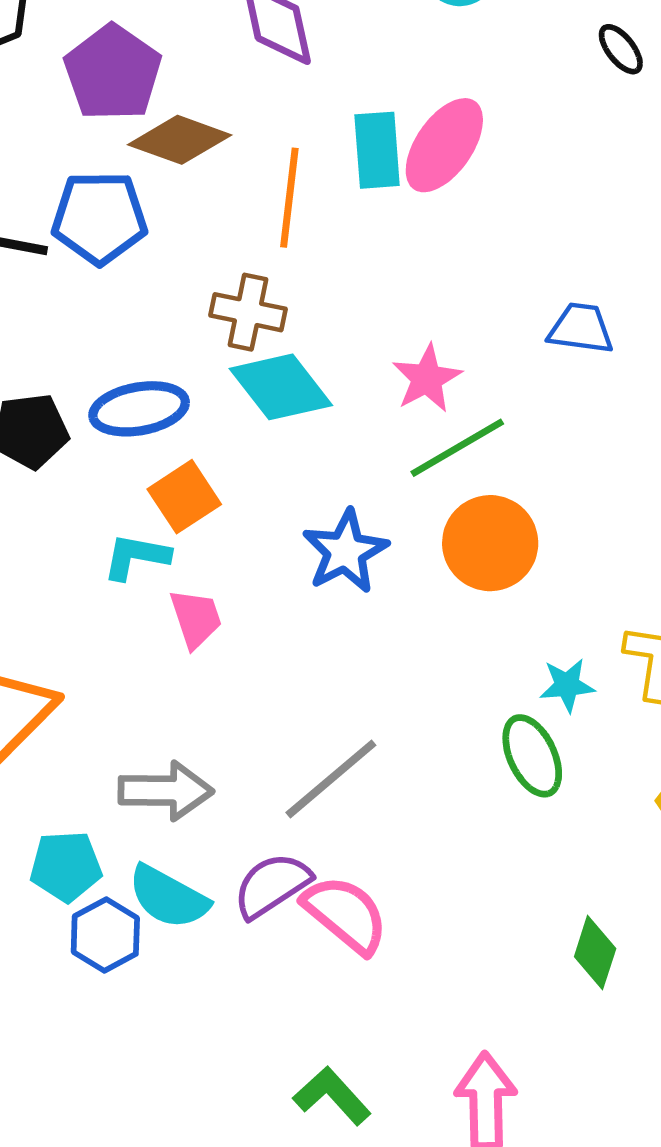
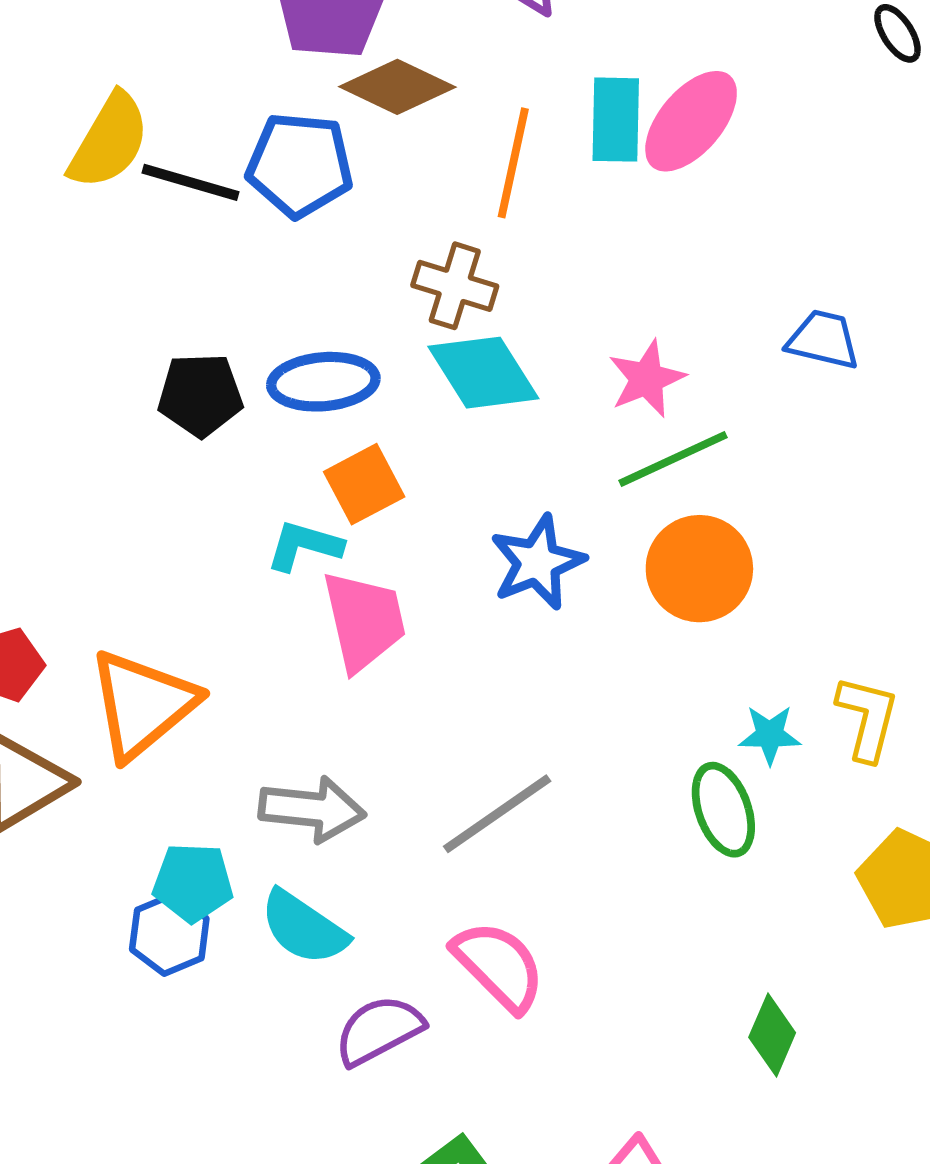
pink trapezoid: (196, 618) -> (364, 621), size x1.5
purple semicircle: (272, 885) -> (379, 1030), moved
blue hexagon: (105, 935) -> (169, 934), moved

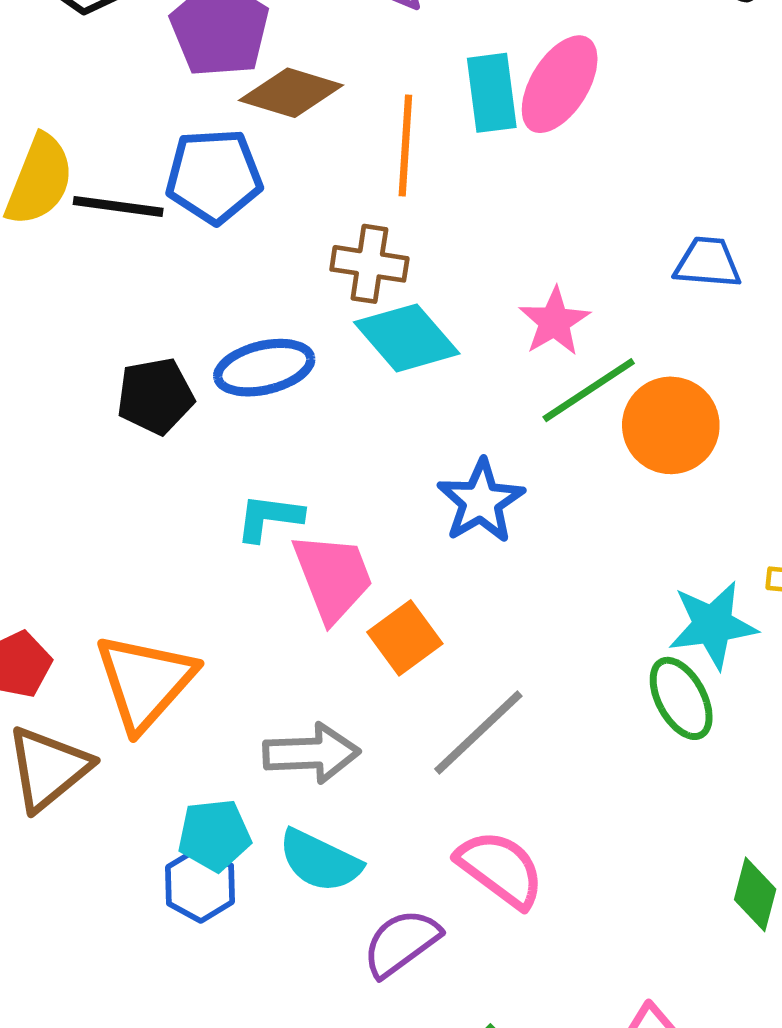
orange square: (364, 484) -> (405, 638), moved
orange circle: (699, 569) -> (671, 425), moved
cyan star: (770, 735) -> (713, 625), size x1.6

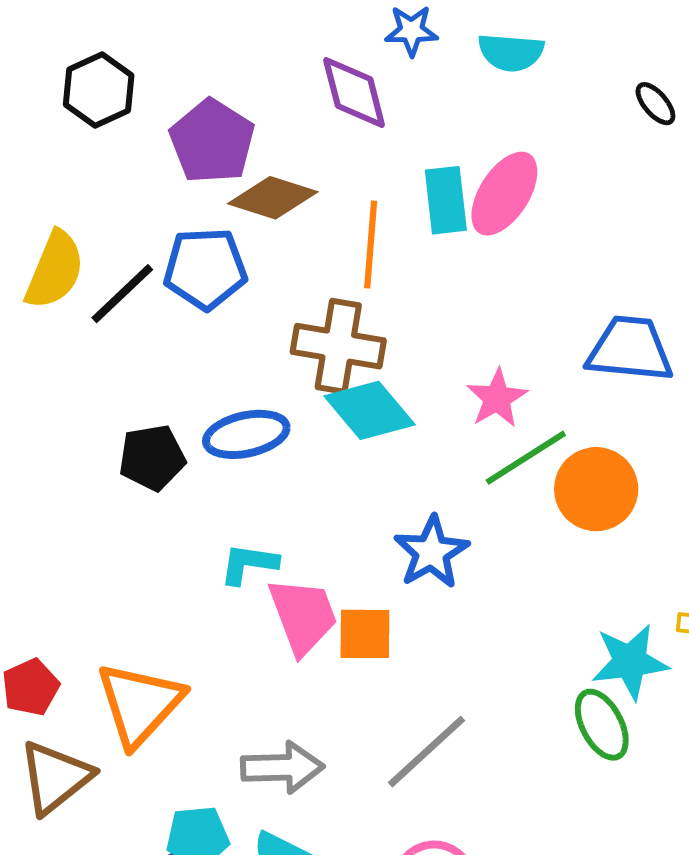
black line: (118, 206) -> (122, 294), turned -52
blue trapezoid: (708, 263) -> (630, 349), size x1.5
brown cross: (369, 264) -> (338, 346), size x1.4
orange square: (405, 638) -> (365, 634), moved, turned 36

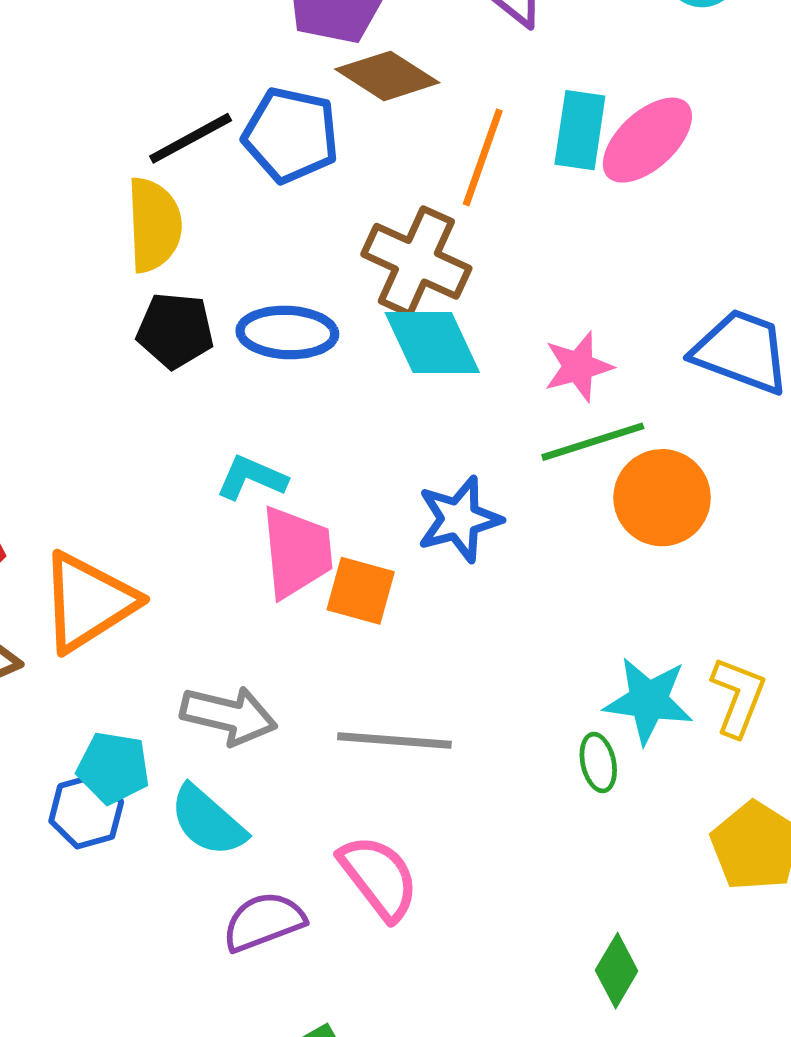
yellow semicircle: (55, 270) -> (154, 225), moved, turned -40
green ellipse: (602, 725) -> (598, 763), size x0.7
gray line: (427, 752) -> (394, 741), turned 32

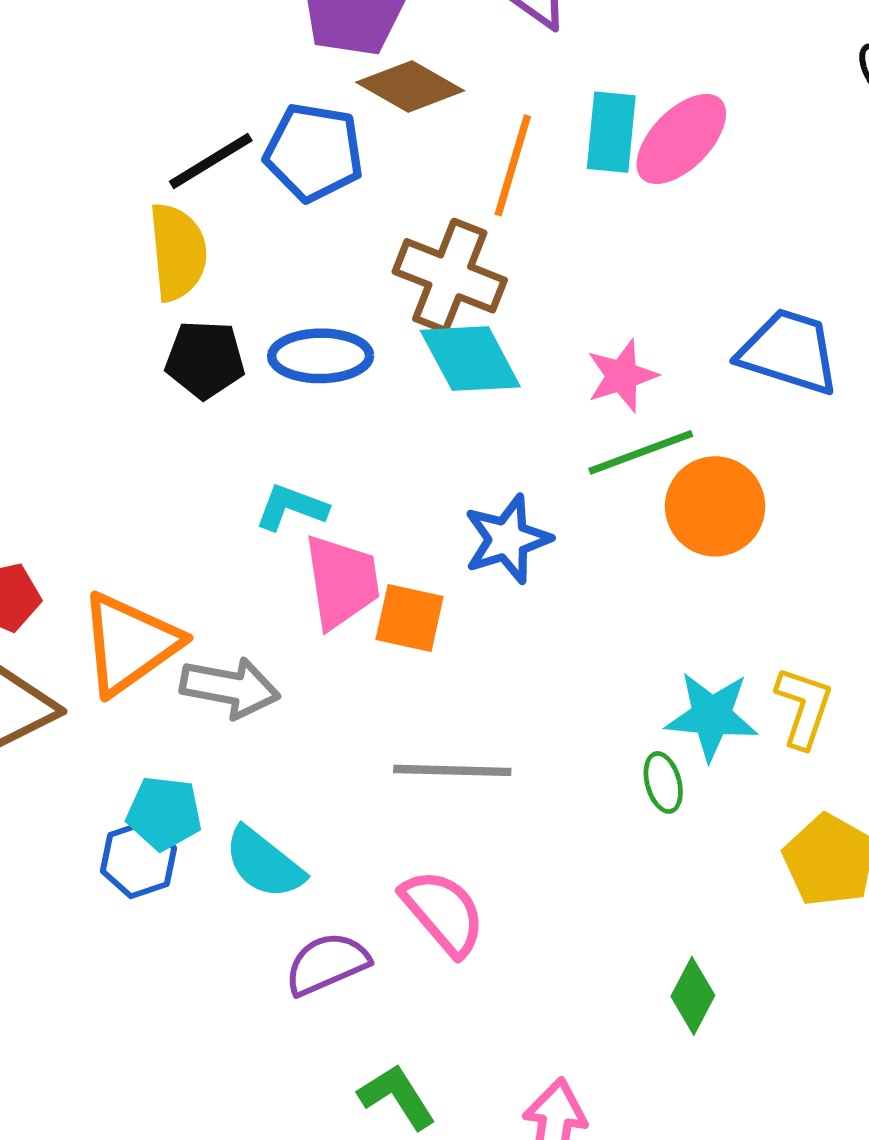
gray arrow: (229, 715) -> (230, 688), moved

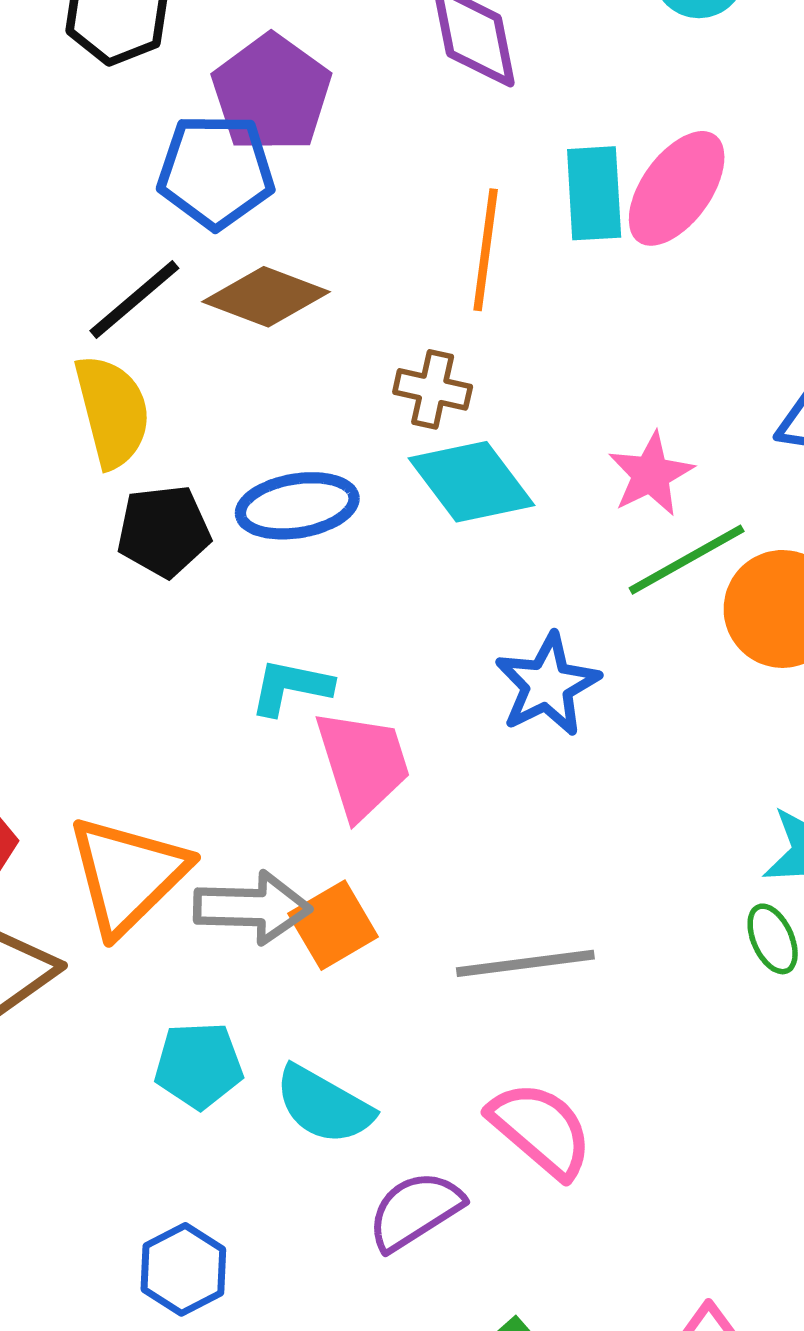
brown diamond: (410, 87) -> (266, 297), moved
blue pentagon: (314, 152) -> (216, 171), moved
brown cross: (450, 276) -> (433, 389), size x0.6
orange square: (410, 618) -> (333, 925), moved, turned -34
blue hexagon: (138, 859) -> (183, 1269), moved

